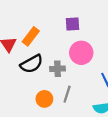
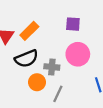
orange circle: (44, 99) -> (37, 82), moved

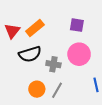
orange circle: (37, 82) -> (37, 89), moved

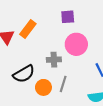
black semicircle: (30, 54) -> (24, 74), moved

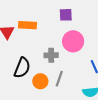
orange rectangle: (28, 29) -> (28, 25), turned 54
black semicircle: (24, 74) -> (22, 68), turned -40

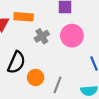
gray cross: (51, 55) -> (42, 36), moved, turned -32
gray line: (59, 79) -> (57, 85), moved

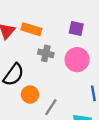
gray cross: (42, 36) -> (46, 53), turned 32

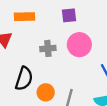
orange rectangle: (31, 29) -> (25, 17), moved

